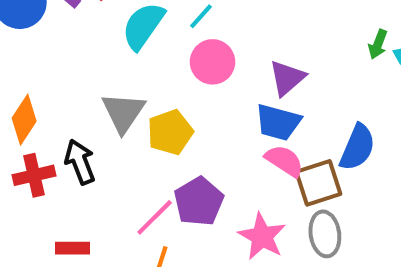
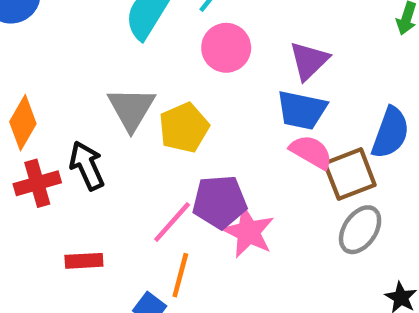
purple pentagon: (199, 201) -> (220, 202), turned 30
gray ellipse: (325, 234) -> (360, 230), turned 45
pink star: (262, 236) -> (248, 232), moved

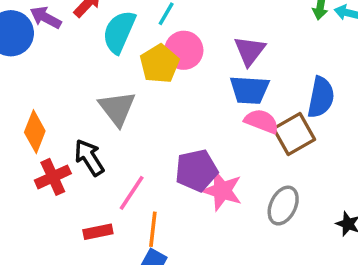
yellow pentagon: (184, 128) -> (160, 64), moved
pink line: (172, 222) -> (132, 193), moved
gray ellipse: (360, 230) -> (283, 206), moved
orange line: (180, 275) -> (153, 229), moved

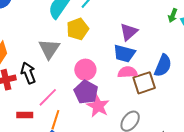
pink circle: (184, 50) -> (85, 70), moved
pink semicircle: (262, 121) -> (128, 72), turned -36
purple pentagon: (196, 170) -> (86, 92), turned 30

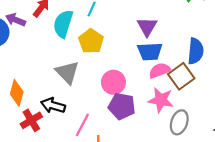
black arrow: (28, 73) -> (53, 105), turned -35
pink star: (98, 106) -> (161, 100), moved

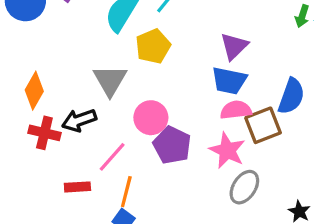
pink circle: (113, 82) -> (151, 118), moved
black arrow: (53, 105) -> (79, 120), turned -50
red cross: (31, 120) -> (44, 133), turned 30

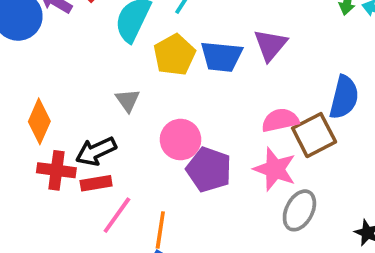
gray triangle: (110, 80) -> (128, 100), size x0.6
blue trapezoid: (229, 81) -> (221, 57), moved
pink line: (112, 157) -> (117, 215), moved
red rectangle: (77, 187) -> (96, 183), moved

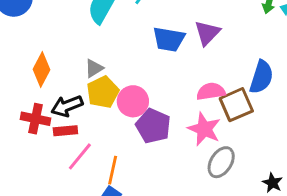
yellow pentagon: (174, 55) -> (103, 92), moved
gray triangle: (128, 100) -> (94, 68), turned 30
orange diamond: (39, 121) -> (41, 69), moved

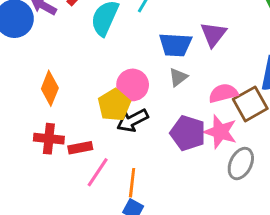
gray triangle: (94, 68) -> (178, 77), moved
pink circle: (133, 101) -> (133, 85), moved
black arrow: (67, 106) -> (133, 120), moved
purple pentagon: (153, 126) -> (188, 133), moved

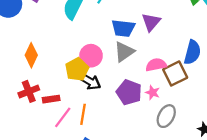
gray triangle: (178, 77) -> (124, 52), size x1.5
black arrow: (133, 120) -> (90, 81), turned -125
pink star: (220, 132) -> (153, 93), size x0.6
red cross: (49, 139) -> (29, 91), turned -30
orange line: (132, 183) -> (83, 114), moved

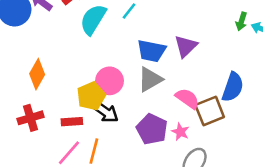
pink semicircle: (156, 65) -> (187, 99), turned 42
red rectangle: (51, 99) -> (72, 122), moved

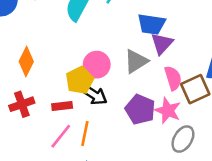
purple triangle: (186, 46) -> (162, 44), moved
blue trapezoid: (151, 51) -> (151, 24), moved
pink semicircle: (187, 99) -> (173, 78), turned 40
pink star: (180, 132) -> (168, 111), size x1.5

